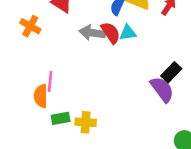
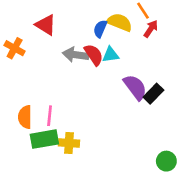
pink line: (50, 81) -> (50, 116), moved
purple semicircle: (162, 89) -> (135, 87), moved
green rectangle: (61, 118) -> (44, 139), size x1.5

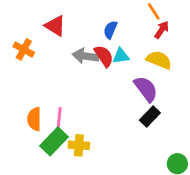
yellow semicircle: (120, 22) -> (159, 60), moved
black rectangle: (153, 94) -> (150, 116), moved
green rectangle: (44, 139) -> (54, 141), turned -36

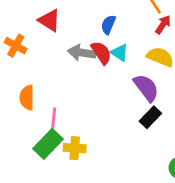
cyan triangle: (121, 56) -> (120, 53), turned 42
orange semicircle: (34, 119) -> (27, 98), moved

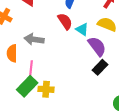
gray arrow: (82, 53) -> (34, 39), moved
cyan triangle: (120, 53) -> (82, 29), moved

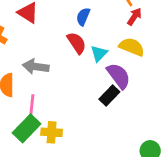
cyan triangle: (82, 29) -> (99, 53), turned 40
black rectangle: (100, 67) -> (109, 96), moved

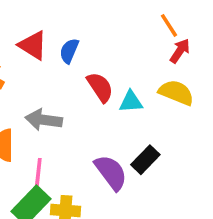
blue semicircle: (83, 17) -> (69, 51), moved
cyan triangle: (99, 53) -> (131, 102), turned 42
purple semicircle: (119, 76) -> (111, 172), moved

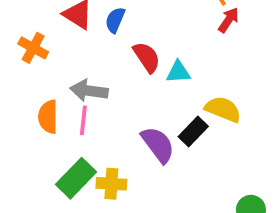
yellow semicircle: (176, 93) -> (223, 109), moved
pink line: (38, 172) -> (83, 120), moved

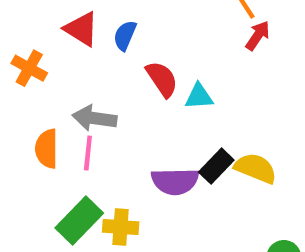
yellow semicircle: (223, 109) -> (256, 168), moved
purple semicircle: (158, 145) -> (175, 181), turned 126

